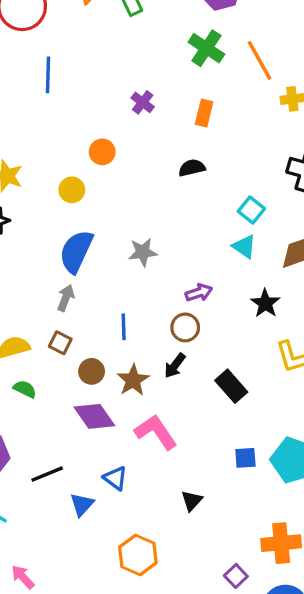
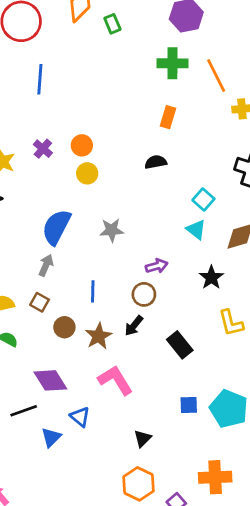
green cross: (206, 48) -> (172, 63), turned -36
purple cross: (143, 102) -> (43, 149), moved
yellow circle: (72, 190) -> (87, 173), moved
purple diamond: (94, 416) -> (50, 380), moved
orange hexagon: (138, 555) -> (139, 484), moved

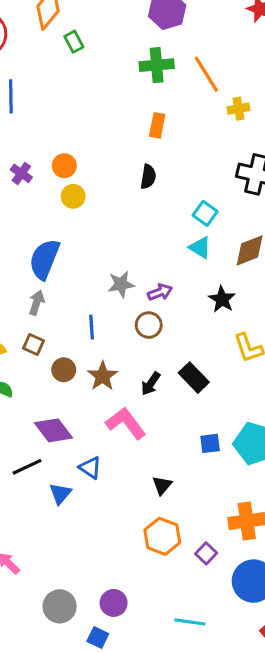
green rectangle: (112, 24) -> (74, 42), moved
black semicircle: (156, 162) -> (148, 177), turned 115
gray star: (112, 230) -> (121, 284), moved
black arrow: (134, 326) -> (151, 384), moved

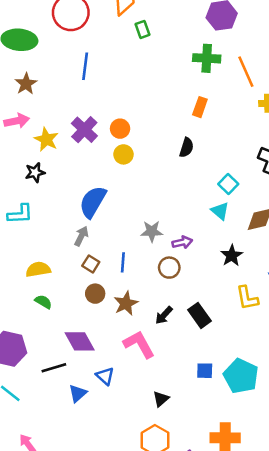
purple cross: (21, 173) -> (84, 130), size x1.5
brown square: (33, 345) -> (91, 264), moved

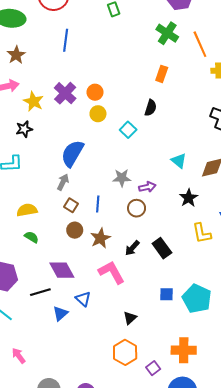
green cross: (207, 58) -> (167, 33), turned 30
cyan square: (228, 184) -> (128, 130), moved

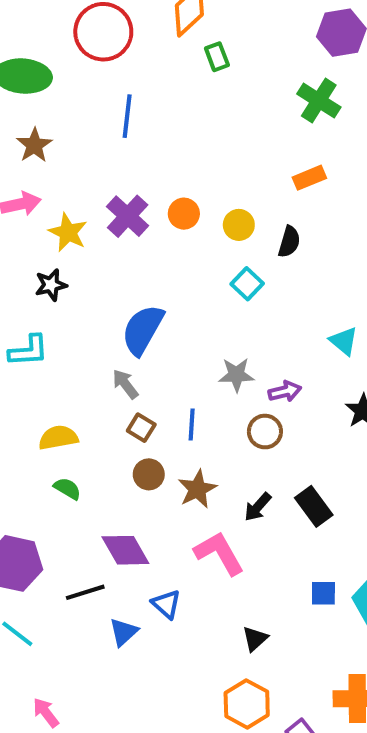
orange rectangle: (162, 74) -> (309, 178), turned 49
yellow circle: (98, 114) -> (239, 225), moved
gray arrow: (63, 182) -> (125, 384), turned -63

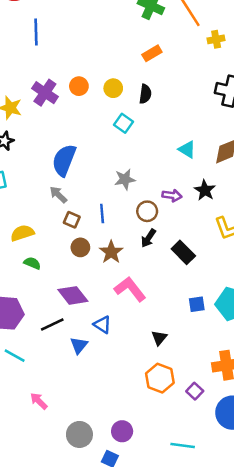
purple arrow: (285, 391) -> (172, 195), moved, turned 30
black arrow: (258, 507) -> (148, 238), moved

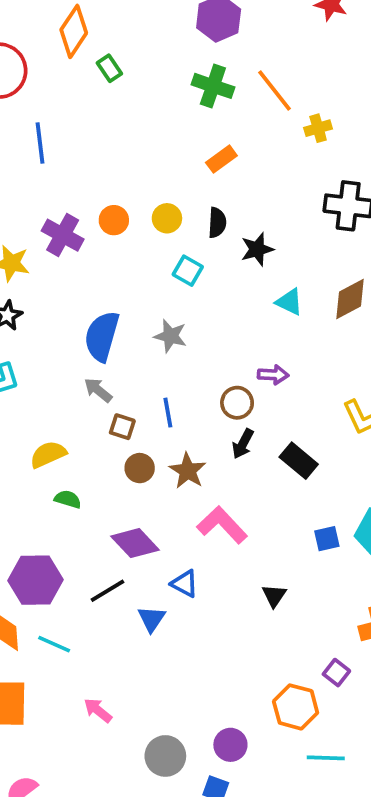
gray star: (125, 179) -> (170, 336), moved, turned 30
black star: (205, 190) -> (257, 249), moved, turned 30
orange hexagon: (160, 378) -> (296, 707), moved

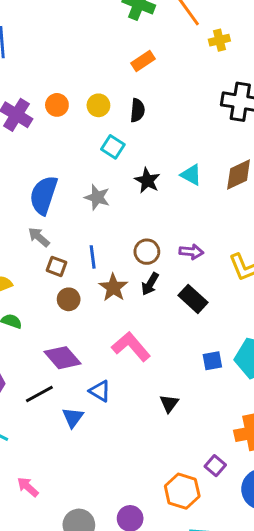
black star: (257, 249) -> (147, 181), moved, turned -30
purple arrow: (273, 375) -> (191, 252), moved
brown star: (188, 471) -> (113, 288), moved

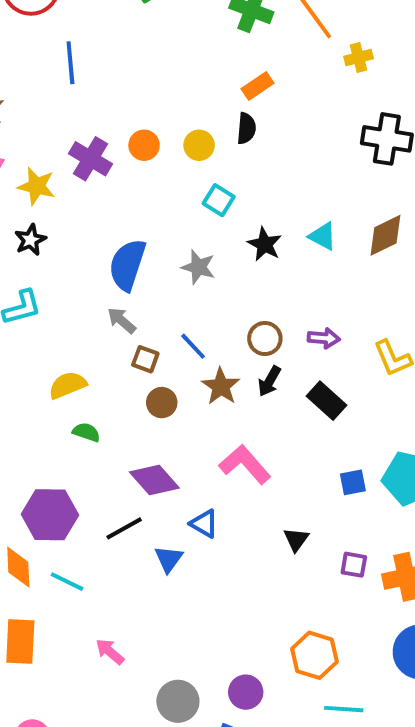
black semicircle: (137, 110) -> (246, 128), moved
blue line: (93, 257) -> (193, 346), turned -35
purple square: (215, 466) -> (354, 565), moved, turned -30

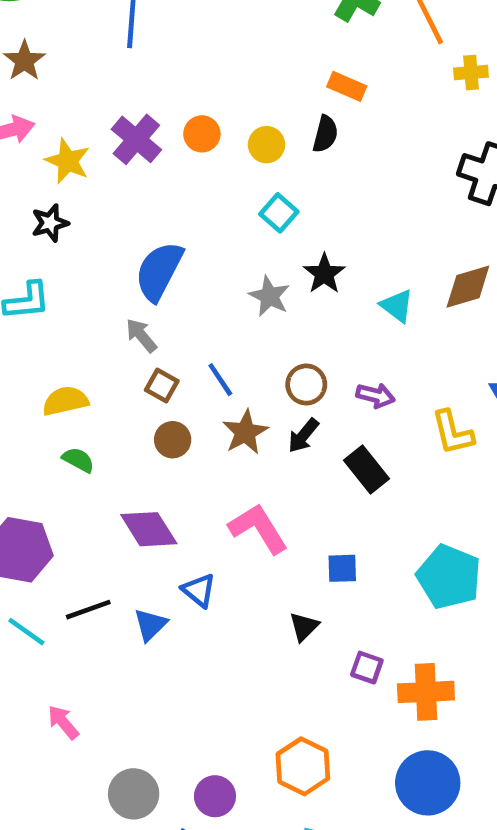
orange rectangle: (258, 86) -> (347, 86), turned 48
cyan triangle: (323, 236) -> (397, 306), moved
gray star: (198, 267) -> (269, 296), moved
blue square: (353, 482) -> (342, 568), moved
black line: (124, 528) -> (88, 610), moved

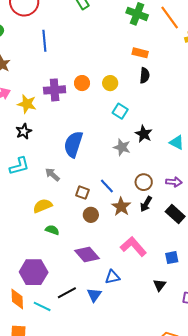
black semicircle: (325, 134) -> (145, 75), moved
purple cross: (136, 139) -> (55, 90), turned -35
gray arrow: (141, 335) -> (52, 175), moved
blue triangle: (199, 590) -> (112, 277), turned -42

